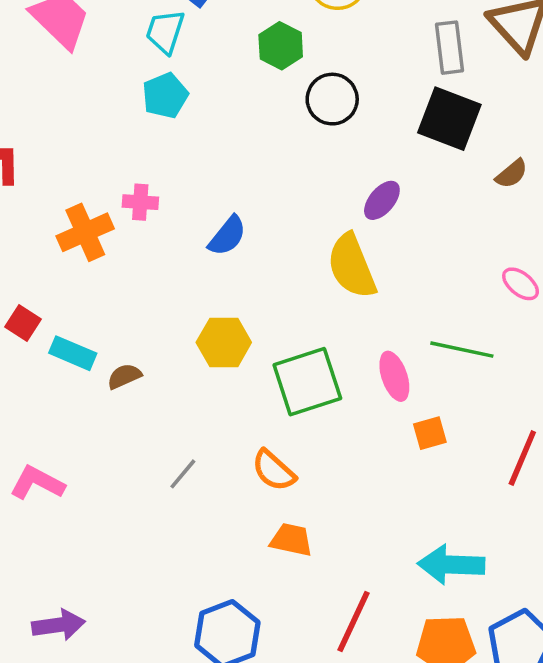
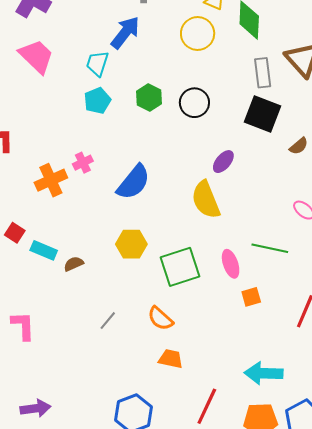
green hexagon: (281, 46) -> (149, 98), moved
pink cross: (140, 202) -> (83, 163), turned -30
blue semicircle: (227, 236) -> (134, 182), size x1.5
pink L-shape: (37, 483) -> (23, 326), turned 60

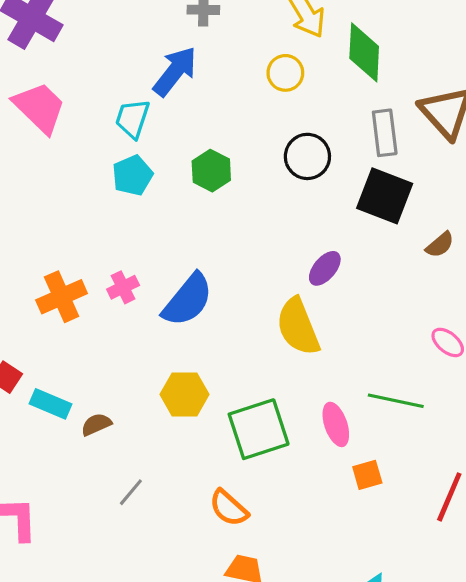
yellow circle: (198, 34) -> (285, 73), size x0.7
black circle: (194, 103) -> (307, 156), moved
pink cross: (83, 163) -> (123, 287), moved
gray line: (108, 321) -> (131, 492), moved

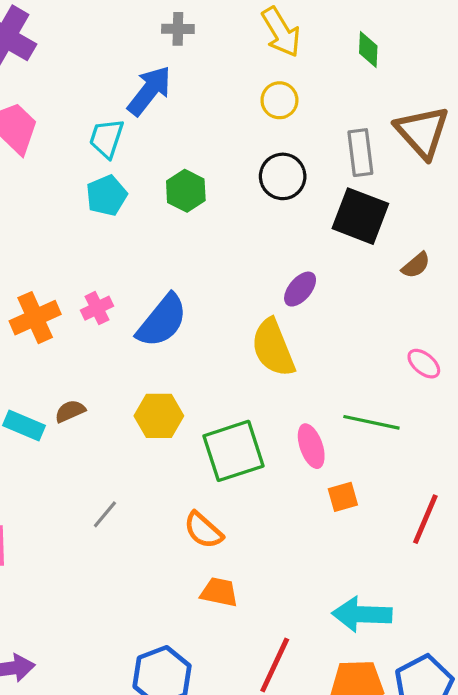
green diamond: (364, 52) -> (368, 49), moved, size x0.6
yellow circle: (285, 73) -> (279, 100), moved
brown semicircle: (96, 424) -> (70, 411), moved

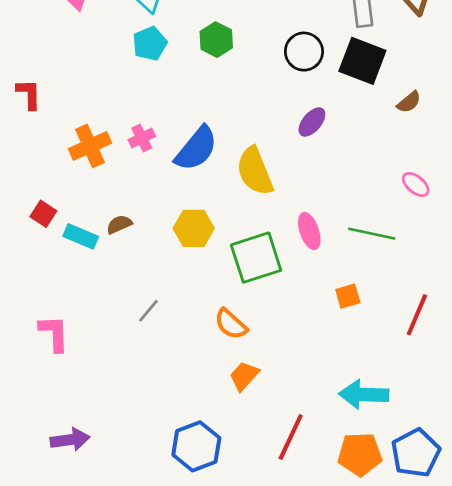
black circle: (283, 176) -> (304, 52), moved
yellow semicircle: (273, 348) -> (255, 171), moved
pink ellipse: (311, 446) -> (309, 231), moved
orange trapezoid: (219, 592) -> (244, 376), turned -60

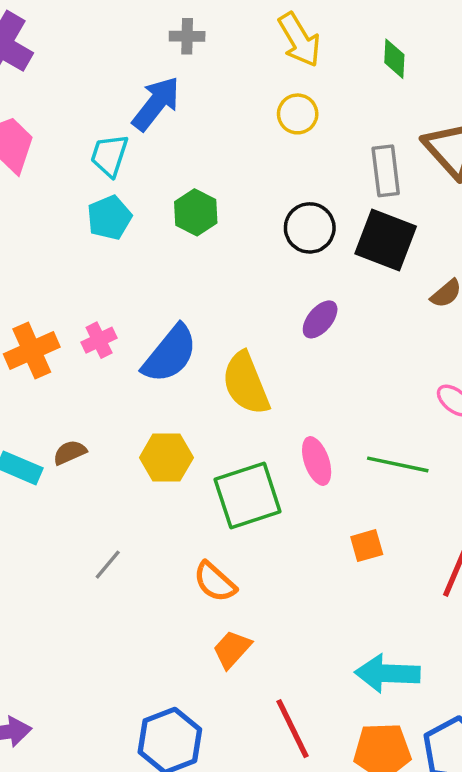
red line: (291, 437) -> (292, 729), turned -51

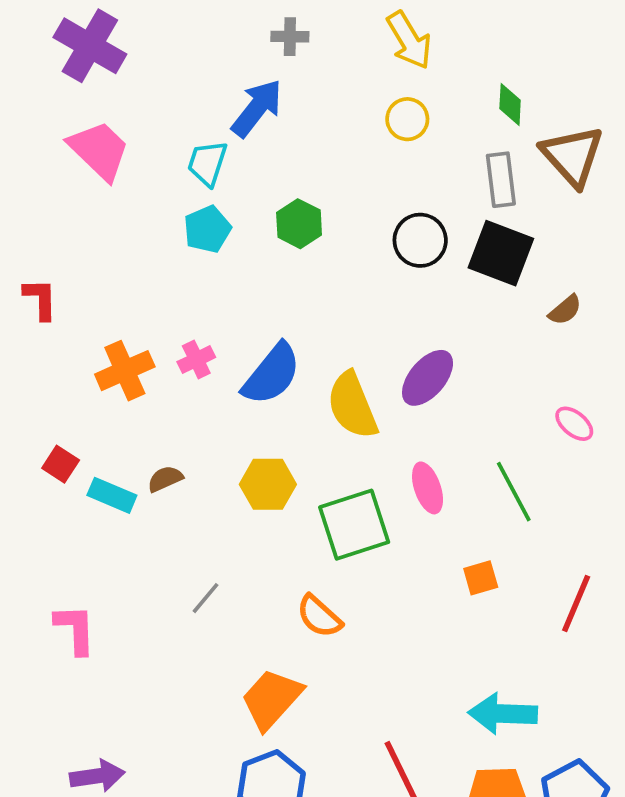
green diamond: (394, 59) -> (510, 104), moved
purple ellipse: (320, 319) -> (428, 378), moved, size x1.4
green line: (398, 464) -> (514, 492), turned 50
orange trapezoid: (232, 649) -> (272, 699), moved, size x1.5

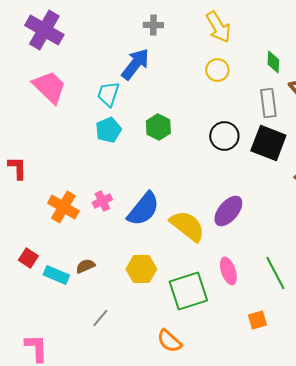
orange cross: (125, 371) -> (63, 207), turned -36
yellow semicircle: (352, 405) -> (187, 226), turned 150
gray line: (205, 598) -> (100, 318), moved

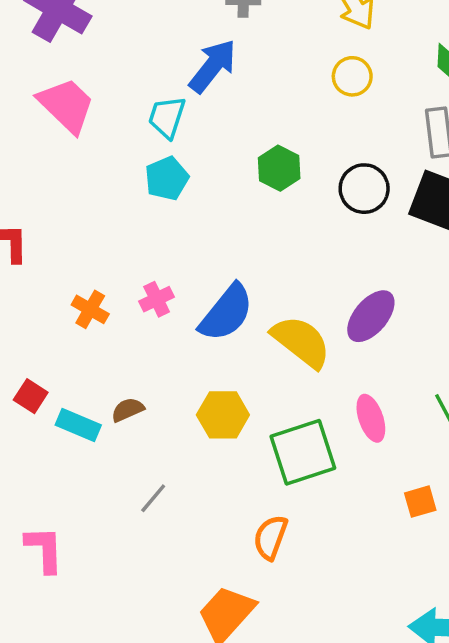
green hexagon: (158, 127) -> (279, 168), moved
orange cross: (63, 207) -> (90, 309), size x0.7
orange semicircle: (169, 341) -> (271, 537), turned 68

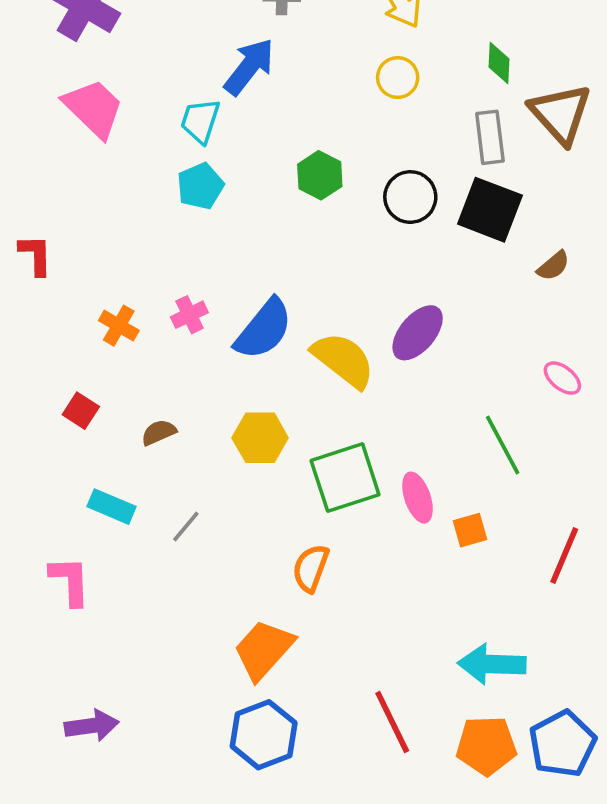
red square: (31, 396) -> (81, 411), moved
pink ellipse: (371, 418) -> (418, 498), moved
cyan rectangle: (78, 425) -> (112, 507), moved

